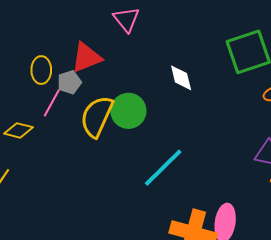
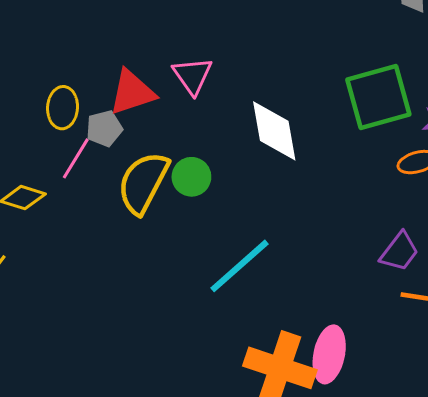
pink triangle: (126, 19) -> (193, 76), moved
white diamond: (181, 78) -> (274, 131), size x1.5
green circle: (128, 111) -> (191, 177), size x0.7

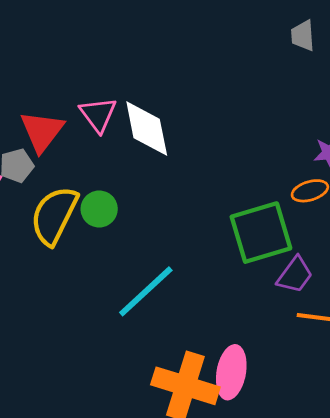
red triangle: (132, 92) -> (42, 131), turned -33
green square: (378, 97) -> (261, 233), moved
white diamond: (274, 131) -> (147, 128), moved

